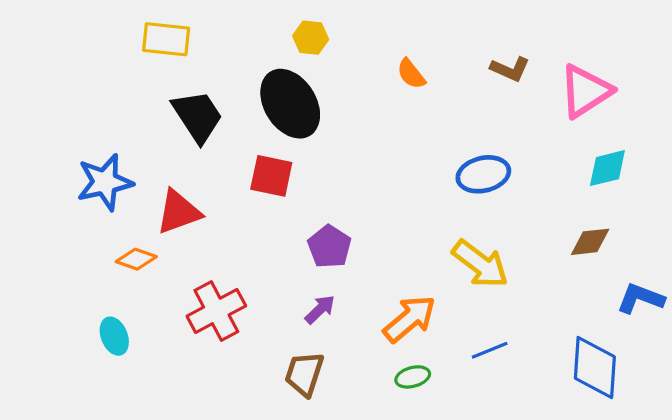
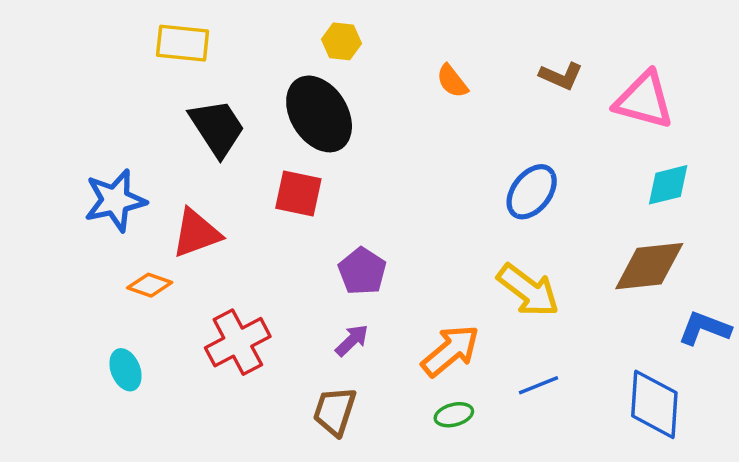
pink triangle: (585, 91) -> (644, 100), turned 48
blue ellipse: (483, 174) -> (532, 192), turned -39
brown diamond: (590, 242) -> (649, 266), size x1.6

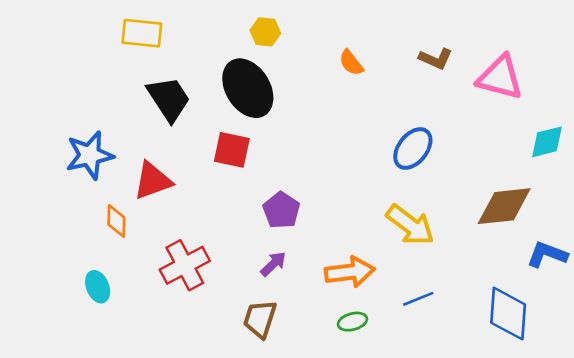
cyan diamond: (668, 185) -> (547, 142), moved
orange diamond: (150, 285) -> (116, 221), turned 72
orange arrow: (450, 351) -> (350, 272), turned 33

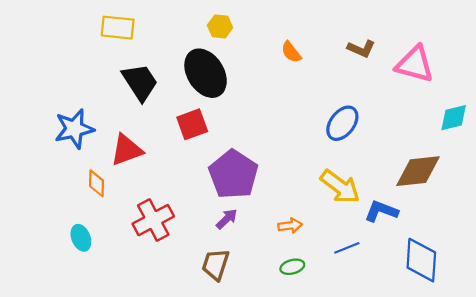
red square: (232, 150) -> (192, 124), turned -32
purple pentagon: (281, 210) -> (233, 174), size x1.6
blue L-shape: (547, 255) -> (381, 211), moved
orange arrow: (350, 272) -> (290, 226), size x0.6

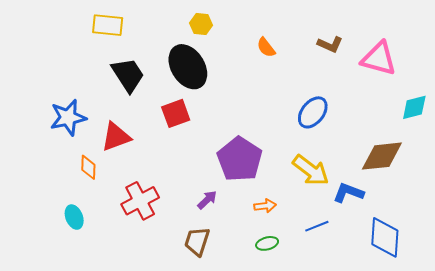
purple pentagon: (233, 174) -> (240, 159), moved

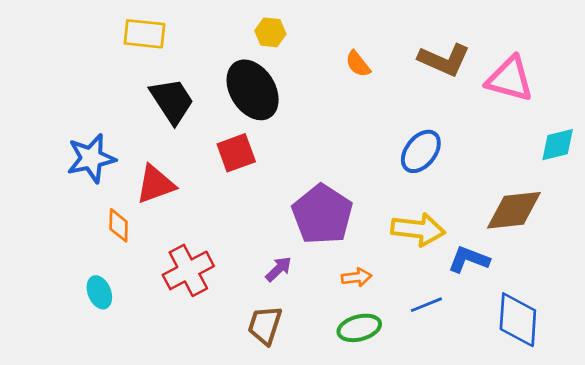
brown L-shape: (330, 44) -> (444, 60), size x1.5
yellow arrow: (311, 170) -> (418, 229), turned -30
green ellipse: (267, 243) -> (359, 328), size x1.4

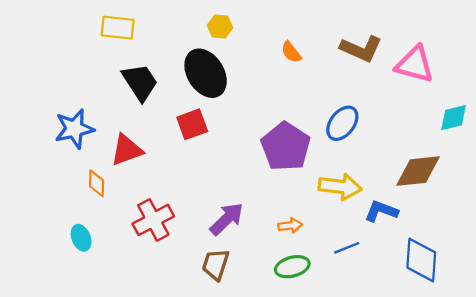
purple pentagon: (322, 214) -> (286, 147), moved
purple arrow: (279, 269) -> (227, 219), size x1.6

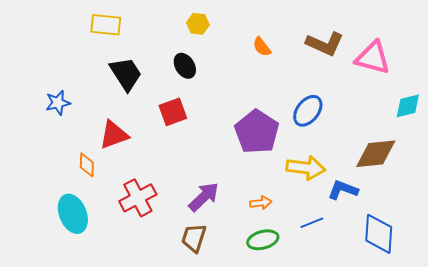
black ellipse: (206, 73) -> (185, 66), size x0.6
blue star: (74, 129) -> (58, 103), moved, size x0.7
cyan ellipse: (81, 238) -> (73, 214), size x1.6

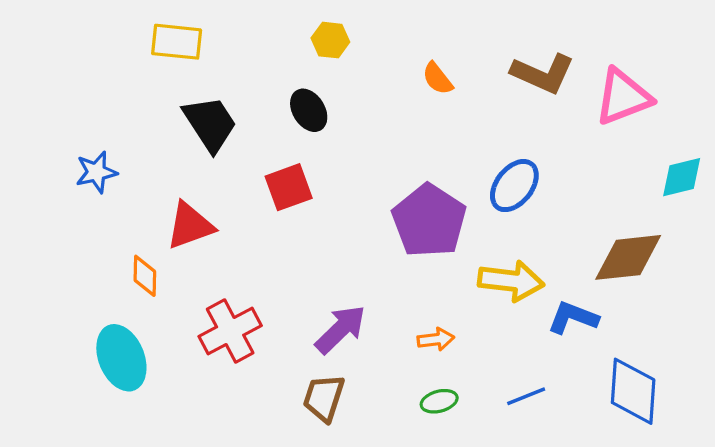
pink triangle: (373, 58) -> (623, 97), turned -36
blue line: (312, 223) -> (526, 396), moved
green ellipse: (263, 240) -> (439, 401), size x0.7

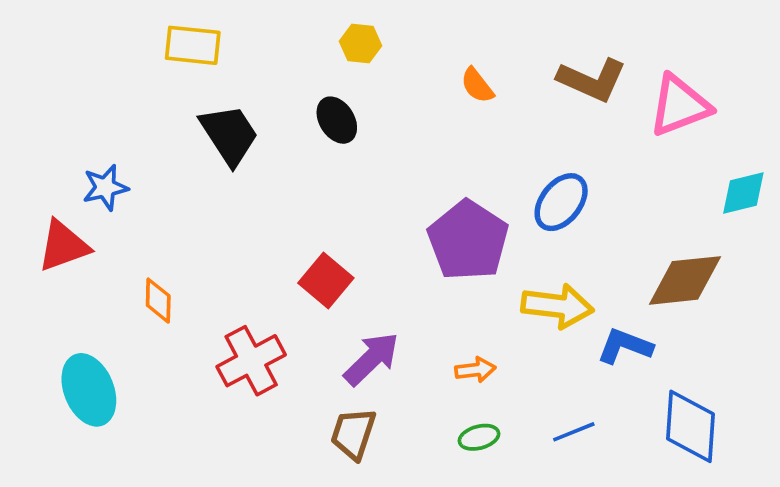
red square: (289, 187) -> (326, 280), moved, turned -30
red triangle: (190, 226) -> (63, 246), moved
cyan ellipse: (121, 358) -> (89, 390), moved

